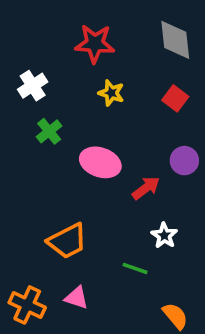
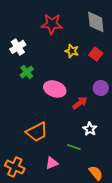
yellow star: (111, 93) -> (72, 51), moved
pink triangle: (77, 298) -> (52, 163), moved, turned -40

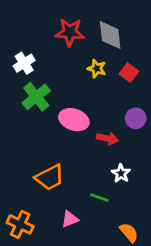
gray diamond: (96, 22) -> (110, 35), moved
green cross: (27, 72) -> (36, 97), size x1.5
red arrow: (80, 103) -> (107, 138), turned 49

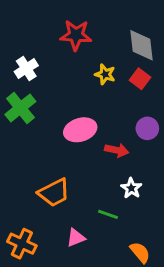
gray diamond: (110, 35) -> (142, 45), moved
green cross: (36, 97) -> (20, 108), moved
pink ellipse: (74, 120) -> (80, 130), turned -36

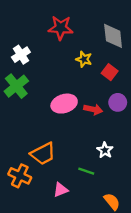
red square: (140, 79) -> (110, 72), moved
red arrow: (117, 150) -> (93, 109), moved
orange cross: (22, 244) -> (20, 176), moved

